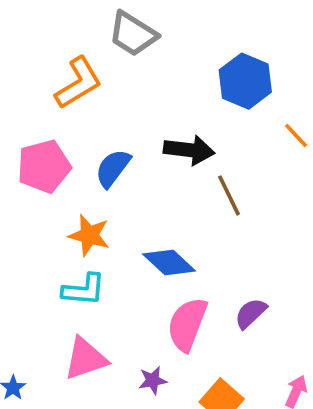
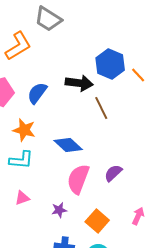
blue hexagon: (245, 81) -> (110, 64), moved
pink triangle: (86, 359) -> (22, 198), size x0.6

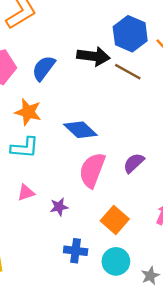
brown line: (101, 108) -> (128, 72), moved, turned -35
purple star: (59, 210) -> (59, 207), moved

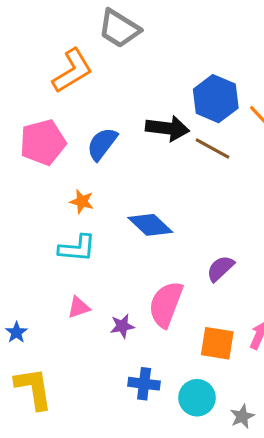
orange star: (28, 112) -> (82, 201), size x0.7
pink semicircle: (92, 170) -> (166, 304), moved
orange square: (115, 220) -> (217, 343), moved, turned -32

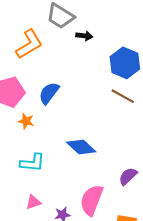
black arrow: (167, 128) -> (84, 36), moved, size x0.6
orange star: (82, 201) -> (26, 121), moved

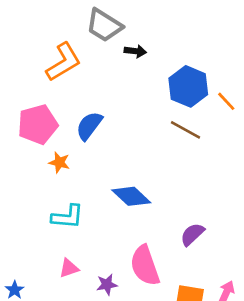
pink semicircle: (92, 200) -> (145, 266), turned -40

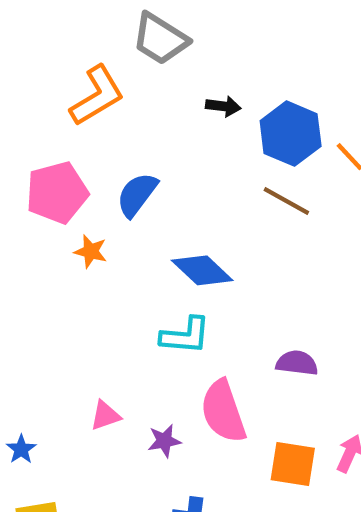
black arrow: (135, 51) -> (223, 106), moved
blue diamond: (131, 196) -> (202, 270), moved
cyan L-shape: (68, 217) -> (185, 336), moved
purple semicircle: (192, 234) -> (297, 363), turned 50

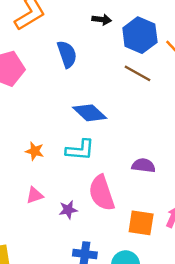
blue semicircle: (137, 195) -> (67, 54), moved, turned 124
orange star: (91, 251) -> (35, 151), moved

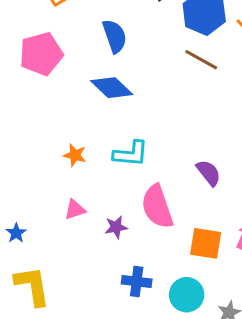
blue diamond: (90, 113) -> (112, 88), moved
purple semicircle: (143, 165) -> (209, 173), turned 45

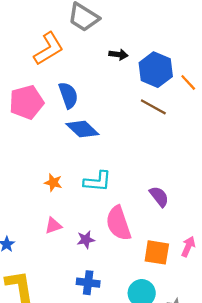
blue semicircle: (115, 36) -> (68, 95), moved
blue cross: (137, 282) -> (88, 283), moved

